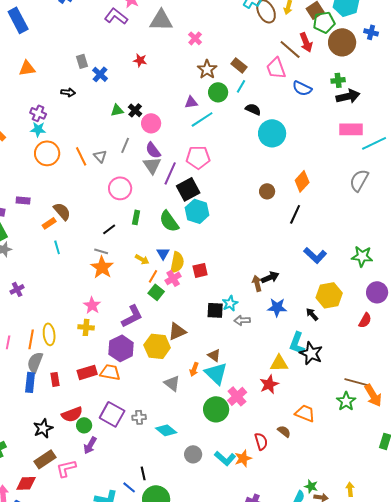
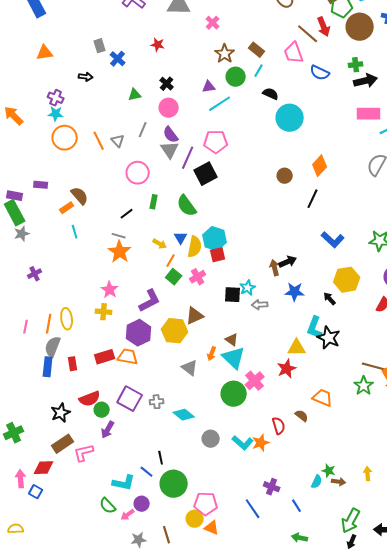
black cross: (135, 110) -> (167, 84), moved
cyan hexagon: (197, 211) -> (215, 239), moved
pink cross: (173, 278) -> (198, 277), moved

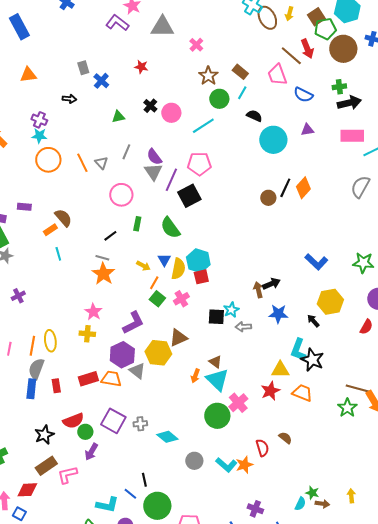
purple triangle: (209, 87) -> (307, 130), moved
pink circle: (169, 108) -> (171, 113), moved
black line: (313, 199) -> (285, 188), moved
gray triangle: (190, 368) -> (137, 371), moved
orange trapezoid: (323, 398) -> (302, 393), moved

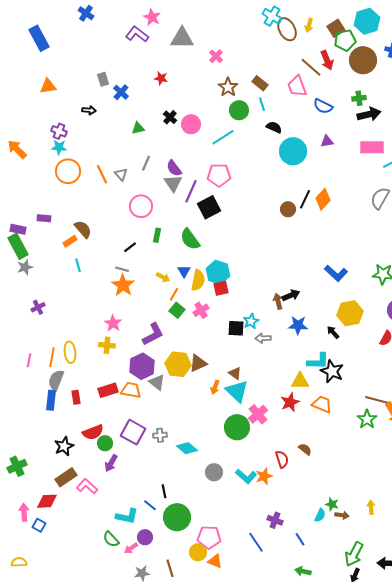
cyan line: (242, 93) -> (262, 104), turned -48
brown triangle: (178, 338) -> (198, 363), moved
cyan L-shape: (298, 350) -> (318, 361), turned -110
pink L-shape: (67, 475) -> (87, 486), turned 55

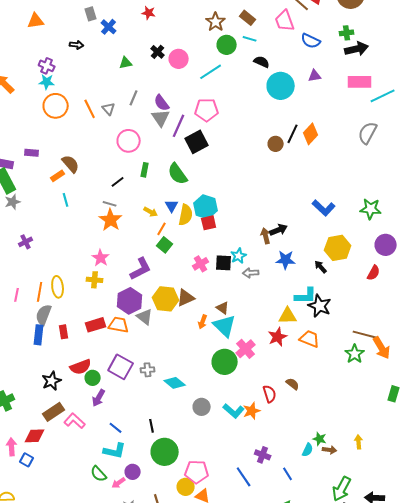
cyan line: (262, 104) -> (250, 39), turned -56
pink cross: (201, 310) -> (201, 264), moved
blue line: (150, 505) -> (116, 428), moved

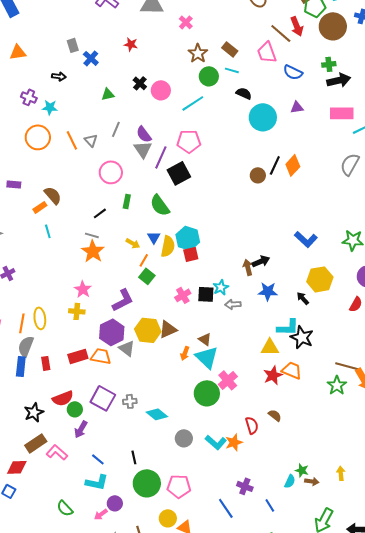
cyan star: (47, 82) -> (50, 107), moved
red star: (278, 337) -> (273, 375), moved
pink pentagon: (197, 472) -> (179, 486), moved
green semicircle: (99, 474) -> (65, 508), moved

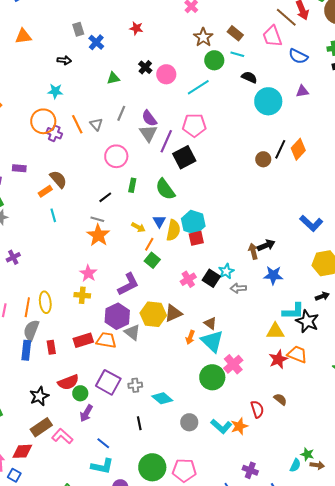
purple cross: (29, 97) -> (54, 133), moved
black square: (206, 294) -> (211, 278), turned 30
black arrow: (303, 298) -> (322, 296), moved, turned 112
black line: (134, 457) -> (139, 423), moved

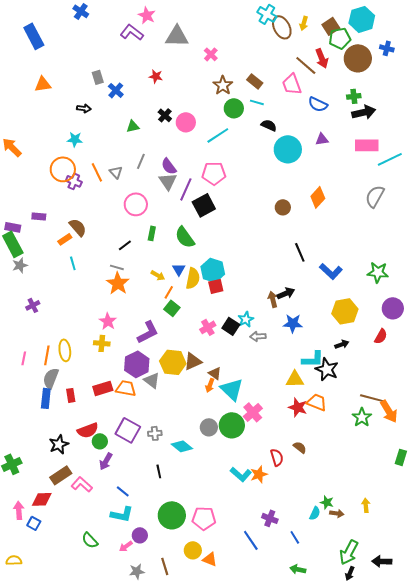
black line: (280, 149) -> (300, 252), moved, turned -48
brown triangle: (210, 323) -> (215, 373), moved
red star: (278, 359) -> (298, 407), turned -30
gray circle: (189, 422) -> (209, 427), moved

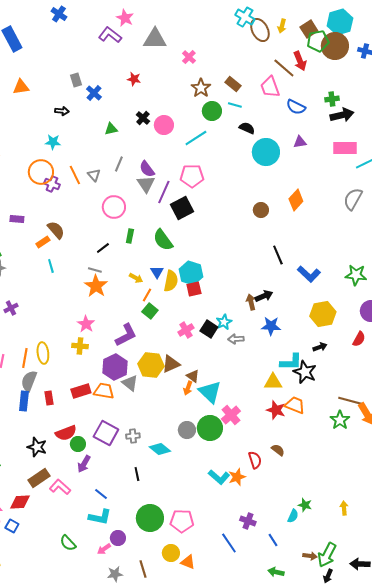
brown circle: (358, 58) -> (335, 46), moved
black star: (59, 444) -> (37, 447), turned -30
brown arrow: (337, 513) -> (310, 556), moved

